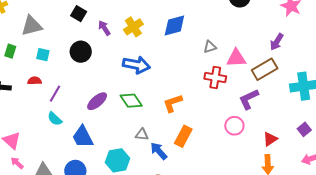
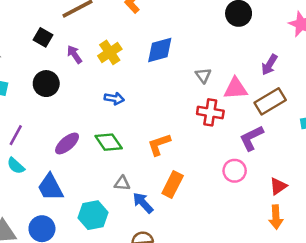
purple arrow: (277, 42) -> (269, 65), moved
gray triangle: (210, 47) -> (203, 75), turned -48
blue arrow: (136, 65) -> (114, 98), size x0.6

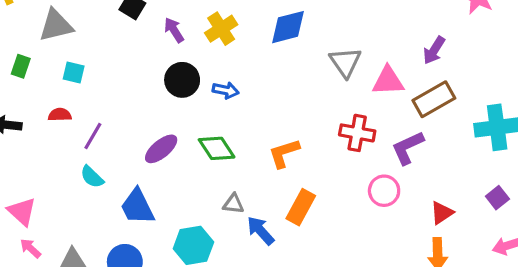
gray triangle: (203, 75) -> (345, 62), size x1.5
black circle: (46, 84) -> (182, 80), moved
red cross: (210, 112) -> (357, 133), moved

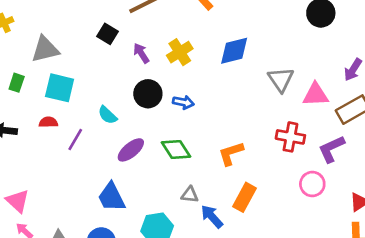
cyan square: (74, 73) -> (60, 88), size x1.6
cyan semicircle: (92, 177) -> (107, 115), moved

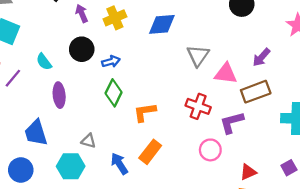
blue arrow: (183, 102) -> (111, 61), turned -36
purple ellipse: (131, 150) -> (59, 95), turned -65
green diamond: (176, 150) -> (114, 93), moved, turned 50
gray triangle: (190, 195) -> (88, 141), moved

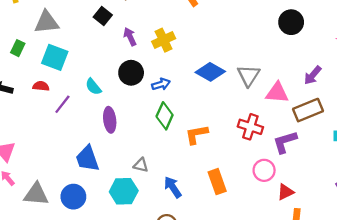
blue diamond: (162, 24) -> (210, 72), moved, turned 36
orange rectangle: (150, 152) -> (217, 182), moved, turned -55
red triangle: (248, 172) -> (285, 192), moved

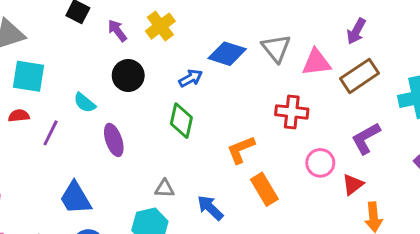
blue arrow: (161, 84) -> (191, 78), moved
orange L-shape: (197, 134) -> (241, 150), moved
purple L-shape: (285, 142) -> (366, 138), moved
blue trapezoid: (87, 159) -> (76, 198), moved

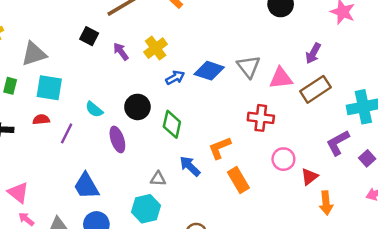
black circle: (128, 75) -> (137, 107), moved
blue arrow: (191, 78) -> (175, 78), moved
purple L-shape: (366, 138) -> (338, 143), moved
blue arrow: (210, 208) -> (190, 166), moved

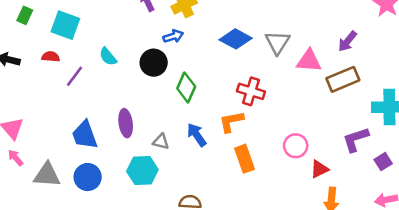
blue arrow: (175, 78) -> (173, 36), moved
red cross: (261, 118) -> (251, 91), moved
purple ellipse: (117, 139) -> (126, 123), moved

